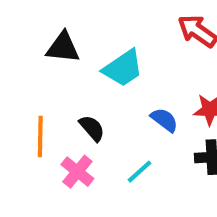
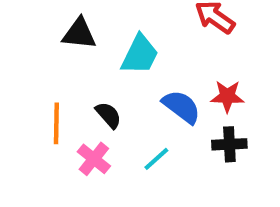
cyan trapezoid: (123, 68) -> (140, 55), turned -30
blue semicircle: (164, 120) -> (181, 107), size x1.4

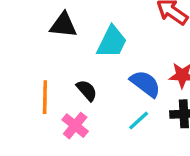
cyan line: (156, 159) -> (139, 121), moved

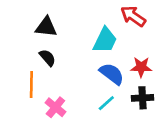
cyan trapezoid: (112, 42) -> (105, 40), moved
black semicircle: (87, 90) -> (47, 58), moved

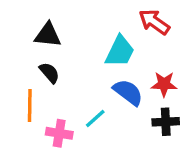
cyan line: (106, 103) -> (95, 119), moved
pink cross: (55, 107) -> (59, 133), turned -30

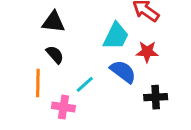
red star: (164, 84) -> (147, 52), moved
cyan line: (95, 119) -> (85, 84), moved

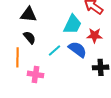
cyan line: (85, 84) -> (55, 50), moved

